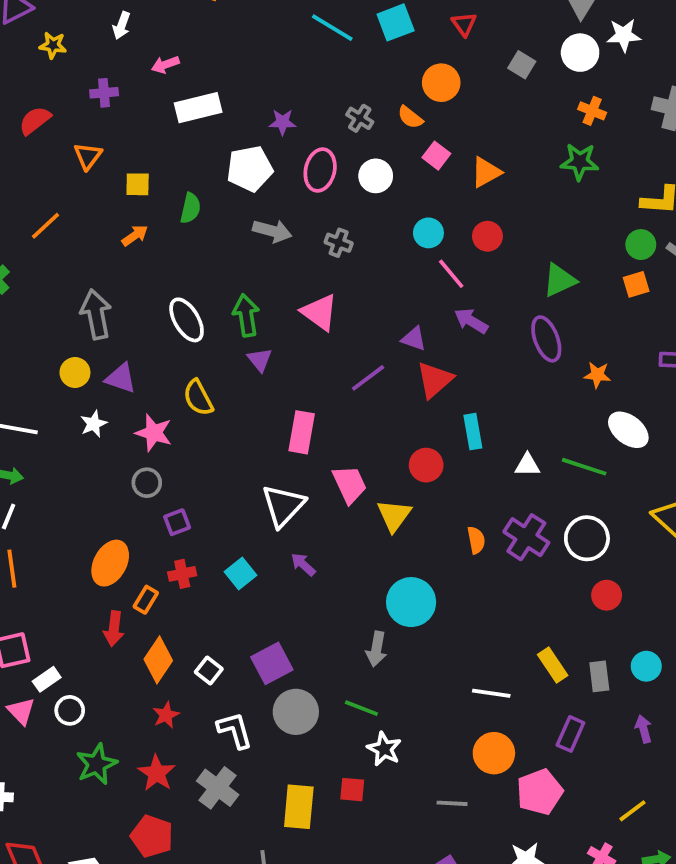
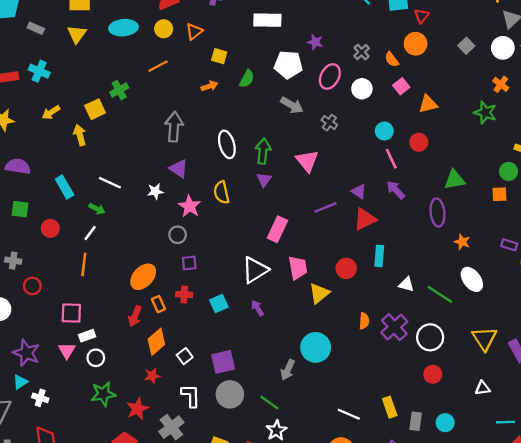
red triangle: (464, 24) -> (422, 16), moved
yellow circle: (75, 373) -> (164, 29), moved
orange rectangle: (146, 600) -> (158, 304), turned -70

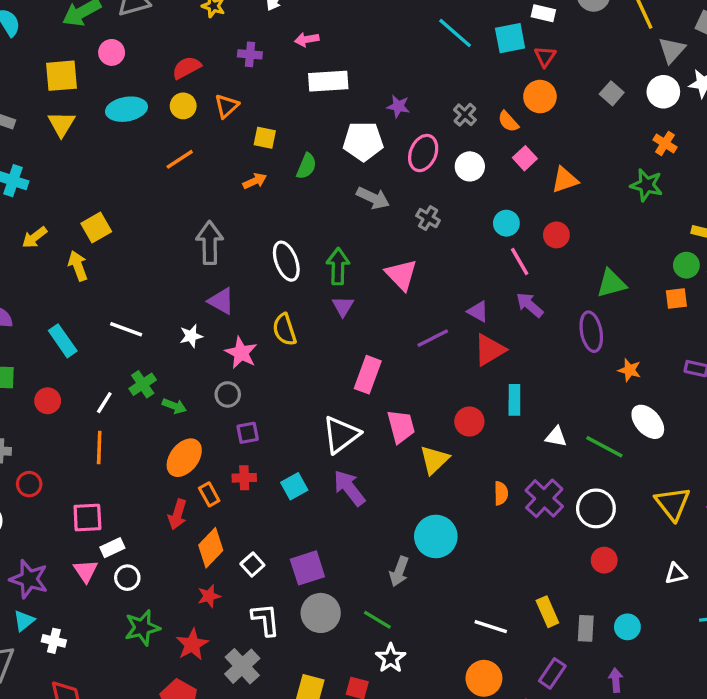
green cross: (119, 90) -> (143, 384), moved
green arrow: (97, 209) -> (174, 406), moved
purple arrow: (258, 308) -> (349, 488), size x1.6

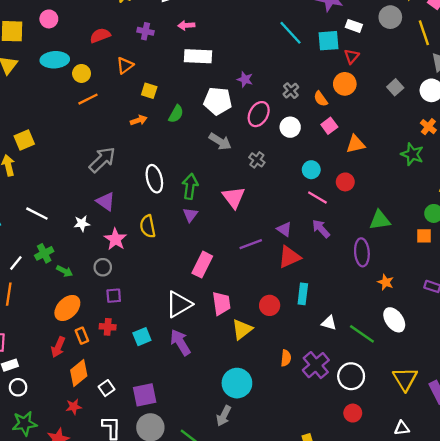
yellow circle: (183, 106) -> (82, 73), moved
gray arrow: (210, 243) -> (102, 160), turned 40
pink line: (520, 262) -> (317, 198), turned -36
gray arrow: (399, 571) -> (224, 416), moved

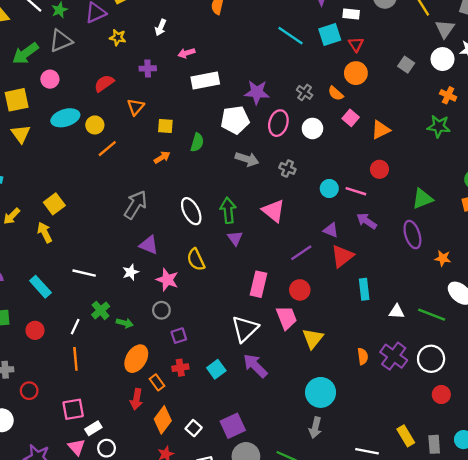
purple star: (245, 79) -> (257, 92), size x1.5
cyan circle: (311, 170) -> (329, 188), moved
red circle: (270, 305) -> (300, 290), moved

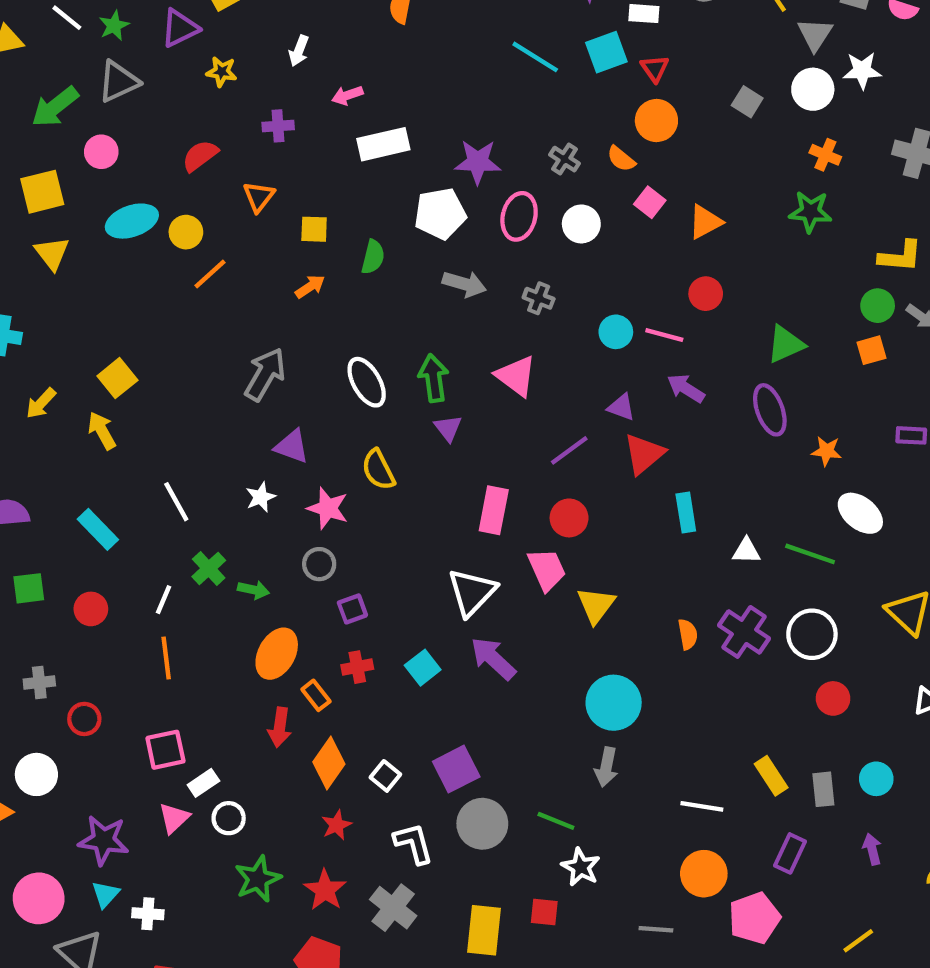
white line: (84, 273) -> (176, 502), turned 50
pink triangle: (77, 447) -> (174, 818), turned 30

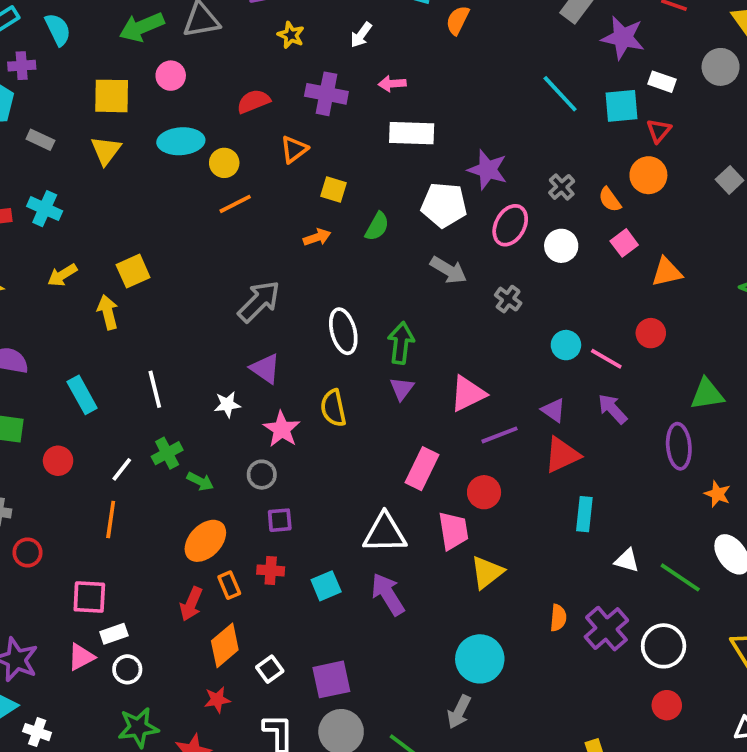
purple cross: (278, 126) -> (326, 94), size x1.5
pink triangle: (516, 376) -> (468, 394), moved, turned 42
white triangle: (472, 592) -> (385, 533), turned 30

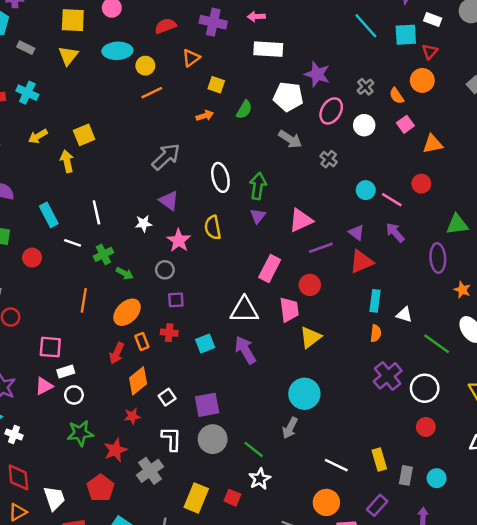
white line: (122, 469) -> (73, 243), moved, turned 70
orange line: (111, 519) -> (84, 300), moved
white triangle: (627, 560) -> (404, 315), moved
orange semicircle: (558, 618) -> (376, 333), moved

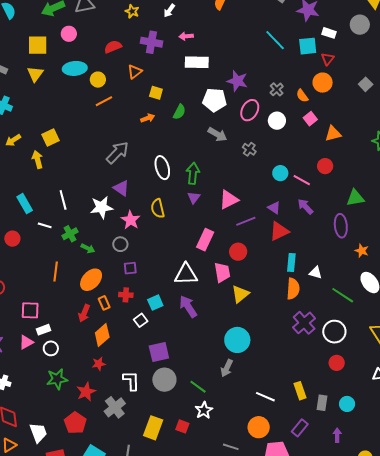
white star: (144, 223) -> (102, 207), size x1.6
orange semicircle: (376, 333) -> (293, 289), size x1.5
white square: (167, 397) -> (141, 320), moved

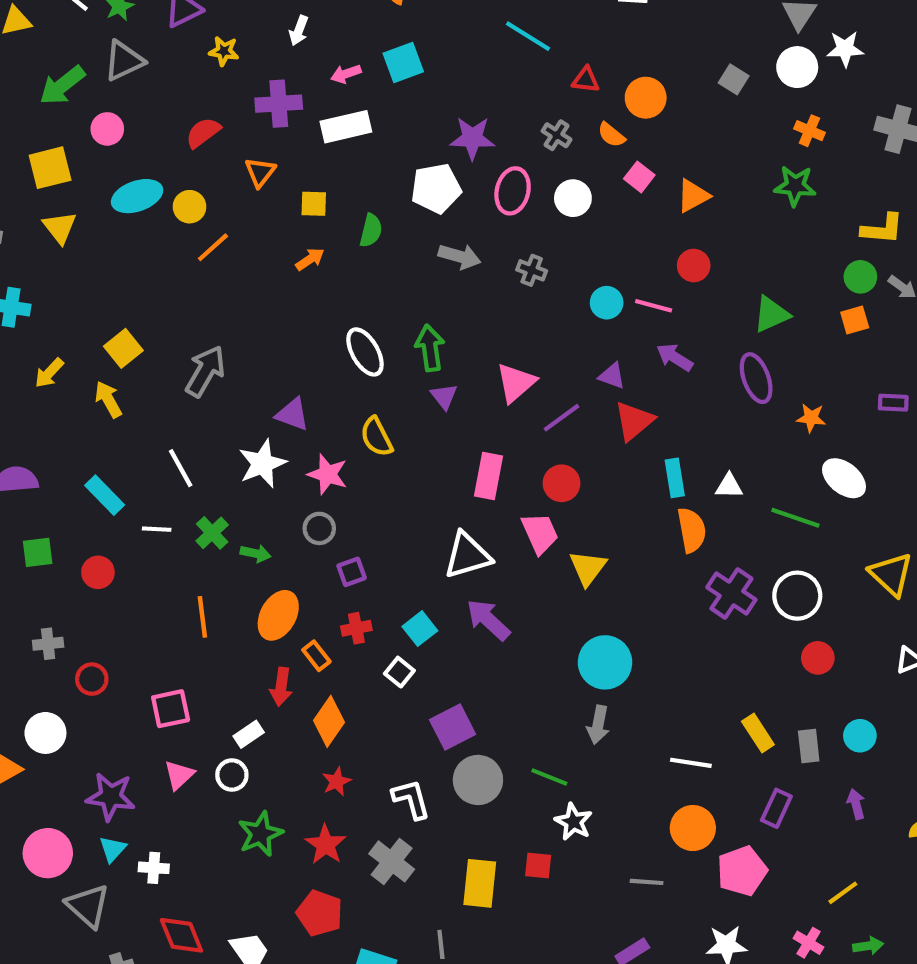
cyan square: (308, 46) -> (403, 63), moved
red triangle: (328, 59) -> (586, 80), moved, turned -48
white rectangle: (197, 62) -> (346, 127), moved
gray arrow: (117, 153) -> (205, 371), moved
white rectangle: (43, 330) -> (249, 734), moved

